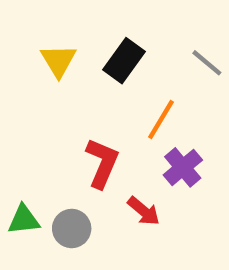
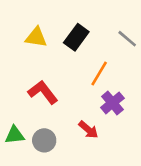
yellow triangle: (59, 61) -> (36, 37), turned -50
red L-shape: (102, 163) -> (43, 92), moved, turned -60

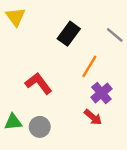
yellow triangle: (36, 37) -> (16, 17), moved, turned 45
red arrow: (88, 130) -> (93, 117), moved

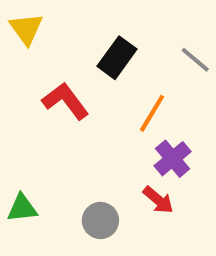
red L-shape: (38, 83) -> (65, 101), moved
gray circle: (40, 127) -> (100, 220), moved

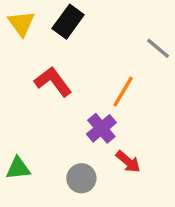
black rectangle: (117, 58) -> (68, 22), moved
purple cross: (173, 159) -> (101, 128), moved

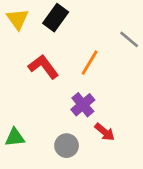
orange line: (123, 92) -> (90, 63), moved

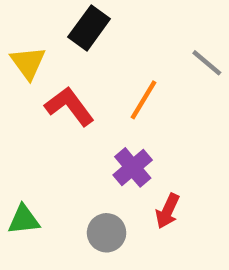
yellow triangle: (18, 19) -> (28, 63), moved
red arrow: (105, 132) -> (168, 211), turned 75

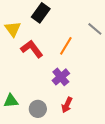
red arrow: (168, 211) -> (67, 105), moved
gray circle: (107, 233) -> (38, 109), moved

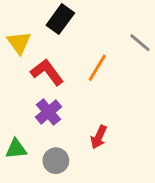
purple cross: (61, 77) -> (48, 112), moved
red arrow: (67, 105) -> (99, 137), moved

